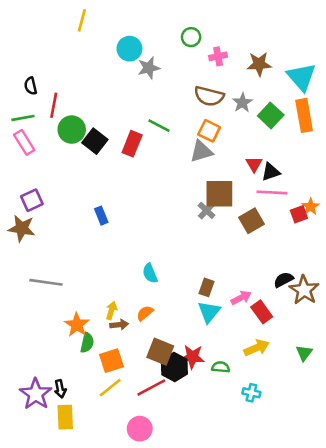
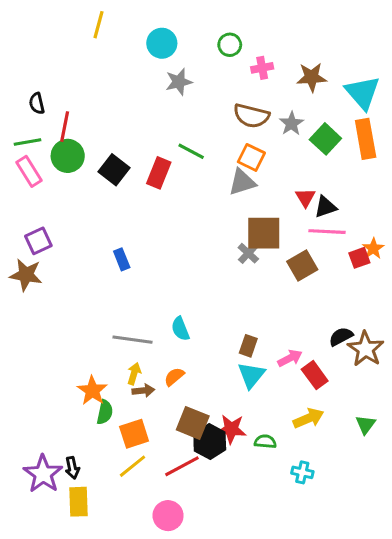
cyan circle: (129, 49) -> (162, 43), moved
green circle: (72, 130) -> (68, 156), moved
gray line: (46, 282) -> (133, 340), moved

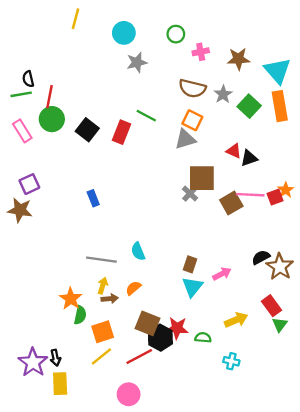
green line: (28, 142) -> (21, 94), moved
red triangle: (305, 198) -> (234, 151), turned -35
pink line: (327, 232) -> (250, 195), moved
red rectangle: (315, 375) -> (271, 306), moved

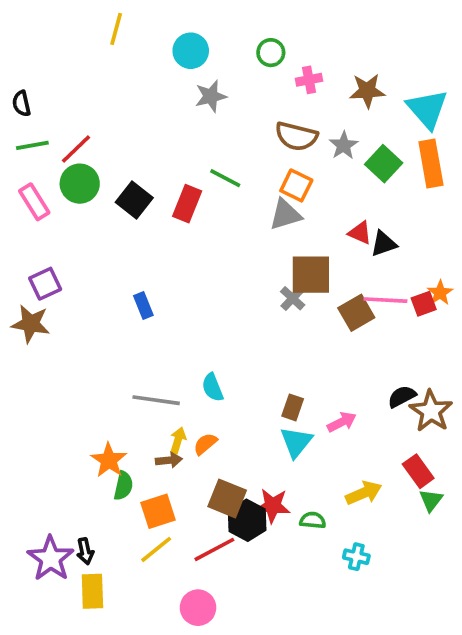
black semicircle: (28, 79) -> (21, 104), moved
red line: (49, 97) -> (76, 149), turned 35
yellow arrow: (103, 286) -> (178, 440), moved

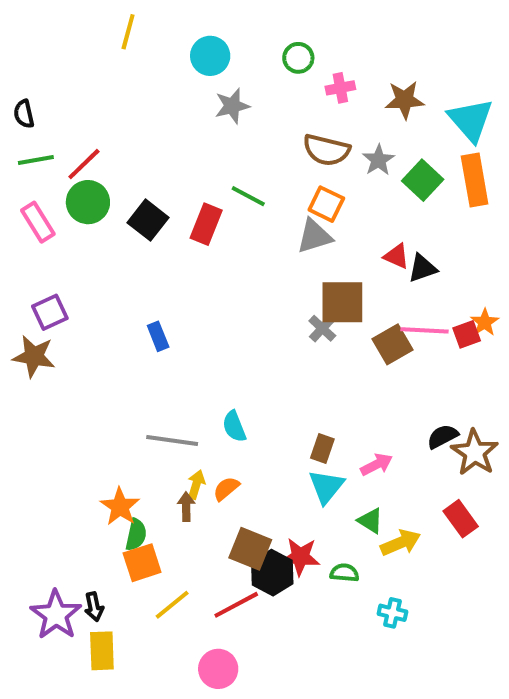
brown arrow: (169, 460) -> (186, 507), turned -85
green triangle: (431, 500) -> (370, 521), moved, turned -35
orange square: (158, 511) -> (142, 563), moved

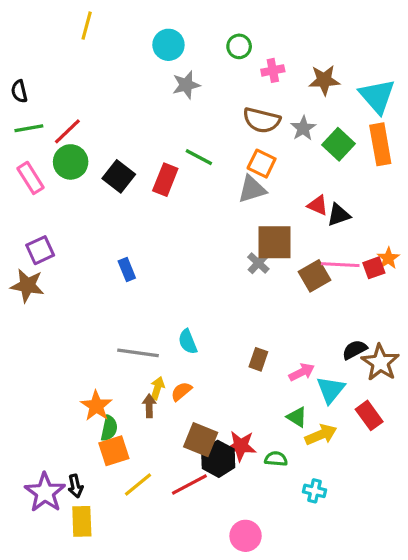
yellow line: (128, 32) -> (87, 26), moved
cyan triangle: (326, 487) -> (331, 390), moved
pink circle: (218, 669) -> (246, 536), moved

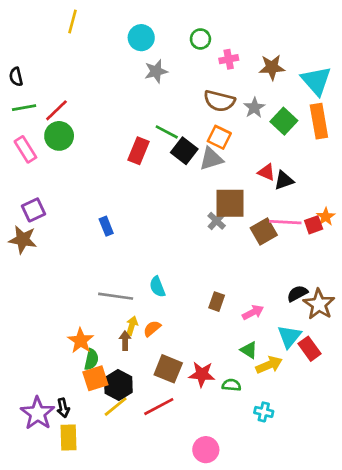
black square: (119, 176) -> (184, 151), moved
cyan triangle: (331, 390) -> (289, 337), moved
black hexagon: (218, 459) -> (118, 385), moved

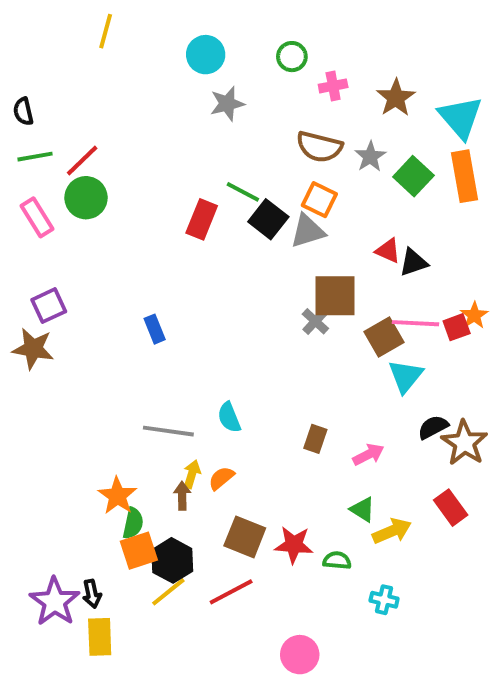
brown star: (272, 67) -> (396, 98), turned -30
cyan triangle: (289, 337) -> (406, 376), moved

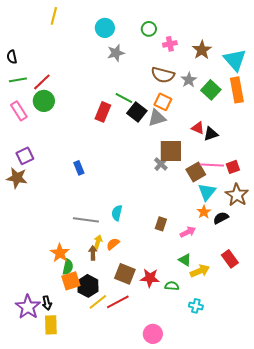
orange star: (474, 315) -> (204, 212), moved
cyan semicircle: (229, 417) -> (117, 213), turned 35
brown star: (464, 443) -> (237, 195), moved
yellow line: (168, 592) -> (98, 302), moved

